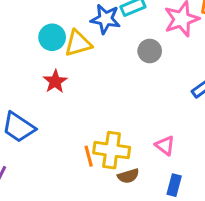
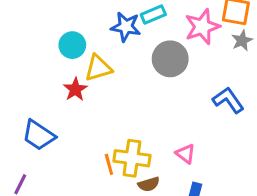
yellow triangle: (78, 43) -> (98, 68), moved
gray circle: (150, 51) -> (170, 59), size x1.5

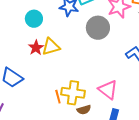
yellow triangle: (98, 68) -> (51, 47), moved
pink triangle: (185, 154) -> (108, 90), size x1.5

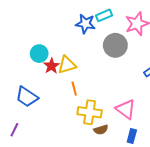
cyan circle: (34, 19) -> (39, 54), moved
orange line: (58, 97) -> (74, 89), moved

